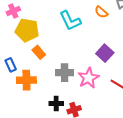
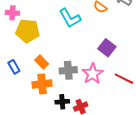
pink cross: (13, 11) -> (12, 13), turned 32
orange rectangle: (39, 52) -> (42, 62), moved
orange cross: (26, 80) -> (42, 84), moved

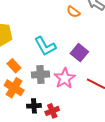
cyan L-shape: (70, 18) -> (45, 46), moved
orange cross: (42, 84) -> (14, 88), turned 36

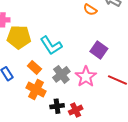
cyan L-shape: (45, 46) -> (51, 45), moved
gray cross: (40, 74) -> (61, 74), turned -30

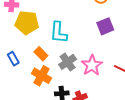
cyan L-shape: (51, 45) -> (59, 32), turned 35
purple square: (99, 50) -> (105, 26), moved, turned 30

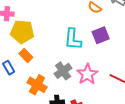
cyan L-shape: (59, 32) -> (73, 39), moved
orange rectangle: (41, 54) -> (26, 55), moved

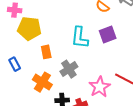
orange rectangle: (26, 55) -> (46, 52), moved, turned 32
pink star: (87, 74) -> (100, 87), moved

